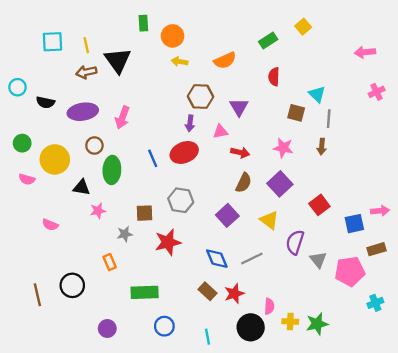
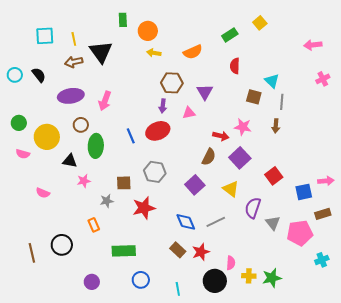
black semicircle: (45, 102) -> (39, 75), moved, turned -140
red arrow: (240, 152) -> (221, 136), moved

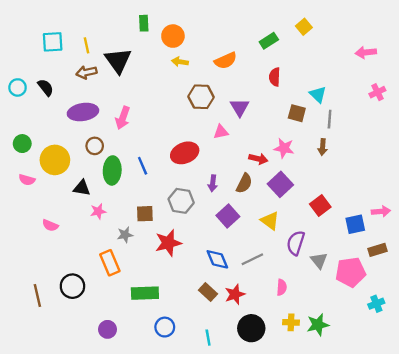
purple arrow: (163, 106) -> (213, 183), moved
blue line: (131, 136) -> (143, 166), moved
orange rectangle: (94, 225) -> (110, 263), size x1.5
pink semicircle: (231, 263) -> (282, 287), moved

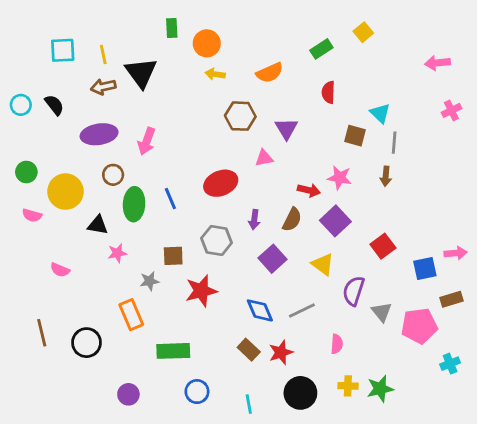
brown line: (37, 295) -> (42, 333), moved

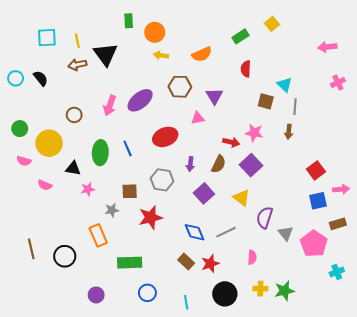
purple ellipse: (99, 134) -> (140, 100), moved, turned -30
brown circle: (113, 175) -> (74, 115), moved
red square: (383, 246) -> (316, 170), moved
pink semicircle: (60, 270) -> (45, 185), moved
pink pentagon: (419, 326) -> (314, 244), turned -30

